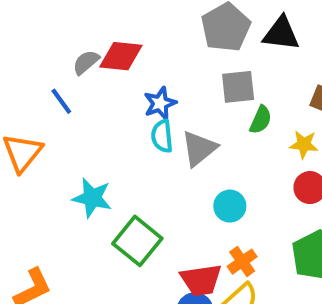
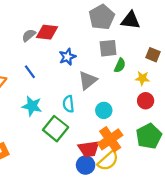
blue line: (61, 101) -> (30, 72), moved
cyan semicircle: (162, 136) -> (68, 104), moved
orange cross: (242, 262) -> (110, 139), size x1.6

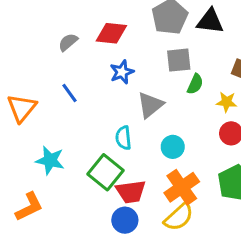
red diamond: (47, 32) -> (111, 33), moved
cyan star: (32, 106) -> (50, 160), moved
red trapezoid: (89, 149) -> (131, 192), moved
blue circle: (86, 165) -> (125, 220), moved

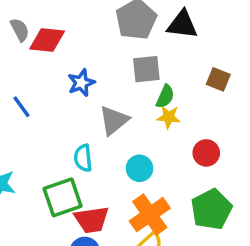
red diamond: (111, 33) -> (47, 40), moved
gray semicircle: (68, 42) -> (20, 30), moved, turned 102
yellow star: (227, 102) -> (169, 117), moved
green square: (105, 172) -> (63, 197), turned 32

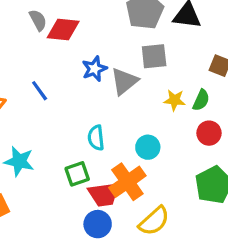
green semicircle: (165, 96) -> (201, 100), moved
gray triangle: (114, 120) -> (124, 81), moved
green square: (63, 197) -> (77, 174), size x0.7
orange cross: (150, 215) -> (127, 182), moved

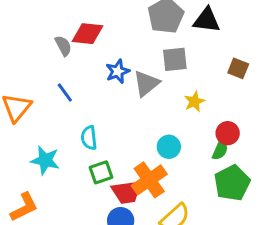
gray semicircle: (38, 20) -> (63, 46), moved
yellow star: (174, 100) -> (194, 102), turned -30
green semicircle: (201, 100) -> (220, 150), moved
cyan semicircle: (96, 138) -> (89, 138), moved

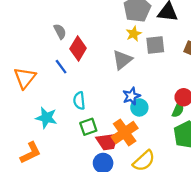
red diamond: (87, 34) -> (78, 48), moved, turned -65
gray square: (175, 59) -> (155, 45), moved
blue star: (118, 71) -> (131, 96), moved
yellow star: (194, 102) -> (134, 34), moved

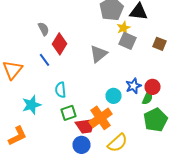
yellow star: (134, 34) -> (124, 28), moved
gray square: (155, 45) -> (128, 41), turned 30
blue star: (131, 96) -> (134, 86), moved
cyan star: (46, 118) -> (32, 105), turned -30

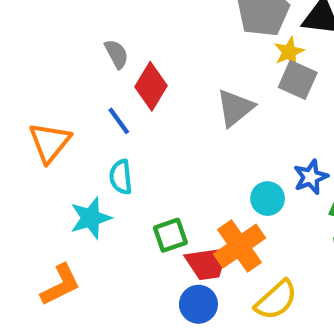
cyan semicircle: (60, 90) -> (121, 177), moved

